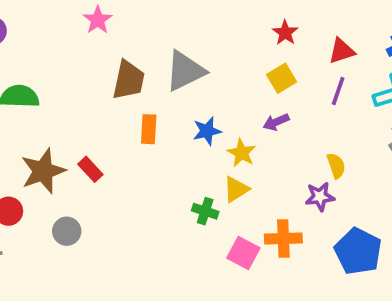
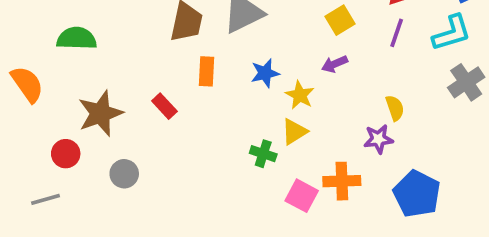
red rectangle: (90, 169) -> (164, 106), moved

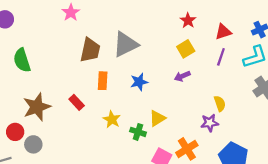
green semicircle: (77, 38) -> (22, 60), turned -110
yellow star: (300, 95) -> (112, 119), moved
gray circle: (124, 174) -> (33, 144), moved
orange cross: (342, 181) -> (187, 149), turned -30

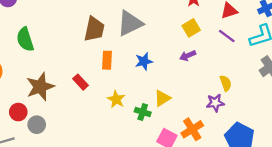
purple line: (221, 57) -> (227, 36), turned -72

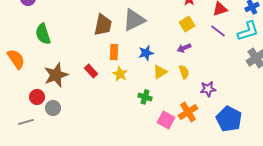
yellow semicircle: (226, 83) -> (184, 72), moved
yellow triangle: (162, 98) -> (160, 72), moved
yellow star: (116, 99) -> (120, 74), moved

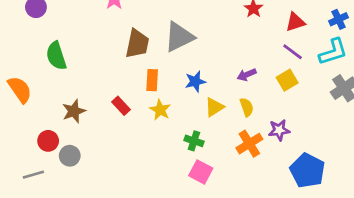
yellow square: (187, 24) -> (287, 80), moved
brown star: (56, 75) -> (74, 111), size x0.7
orange cross: (188, 112) -> (249, 144), moved
pink square: (166, 120) -> (201, 172), moved

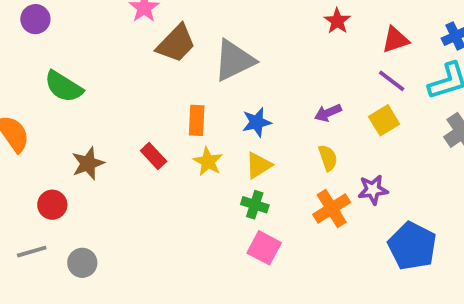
brown trapezoid: (137, 44) -> (176, 43), moved, turned 32
green semicircle: (56, 56) -> (64, 87), turned -40
yellow triangle: (214, 107) -> (259, 165), moved
gray circle: (70, 156) -> (82, 263), moved

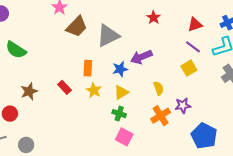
red star: (337, 21) -> (154, 18), moved
purple arrow: (328, 113) -> (141, 57), moved, size x1.5

